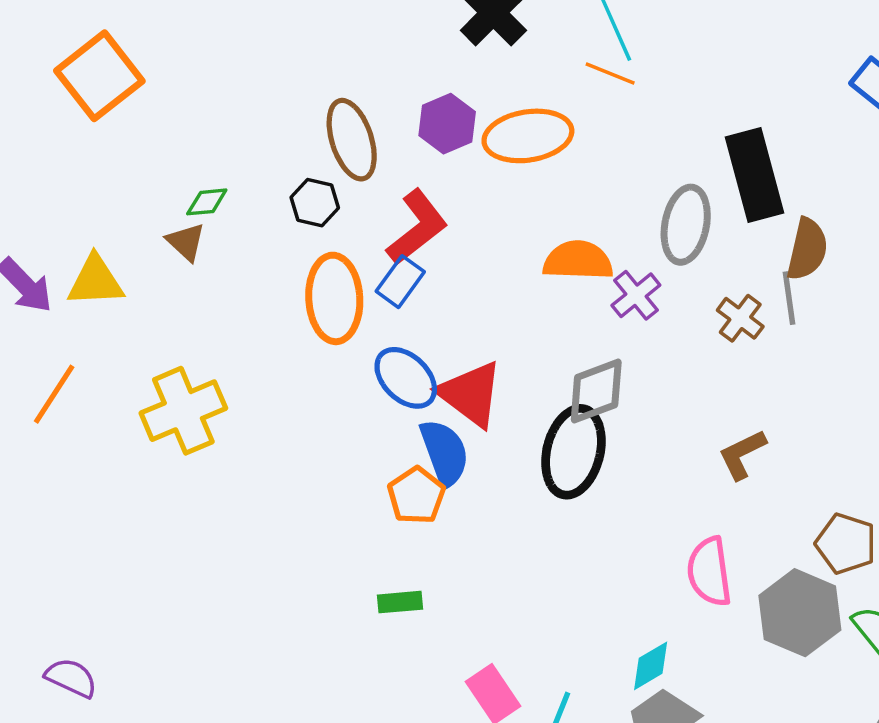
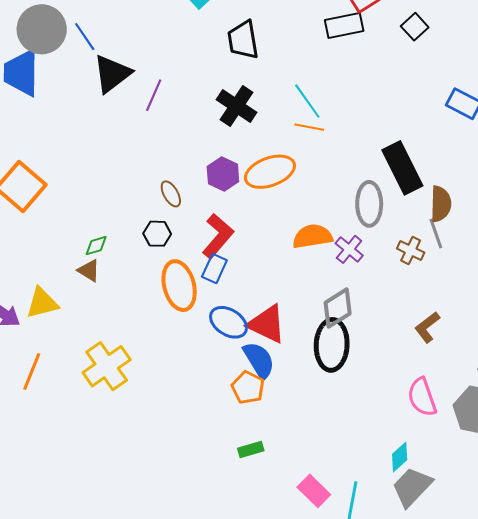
brown ellipse: (352, 140) -> (171, 194), size x0.6

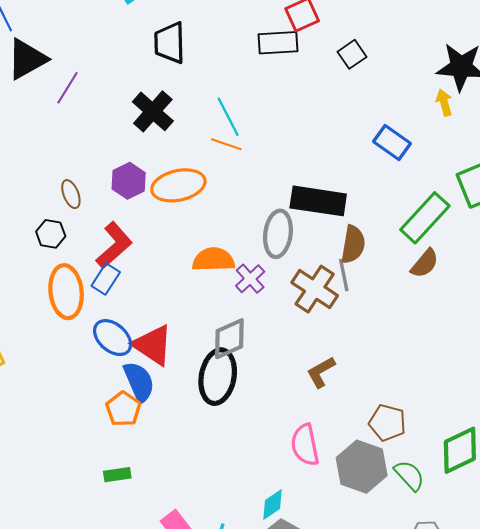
black rectangle: (402, 168) -> (318, 201), turned -63
brown cross: (411, 251) -> (315, 289), size x1.6

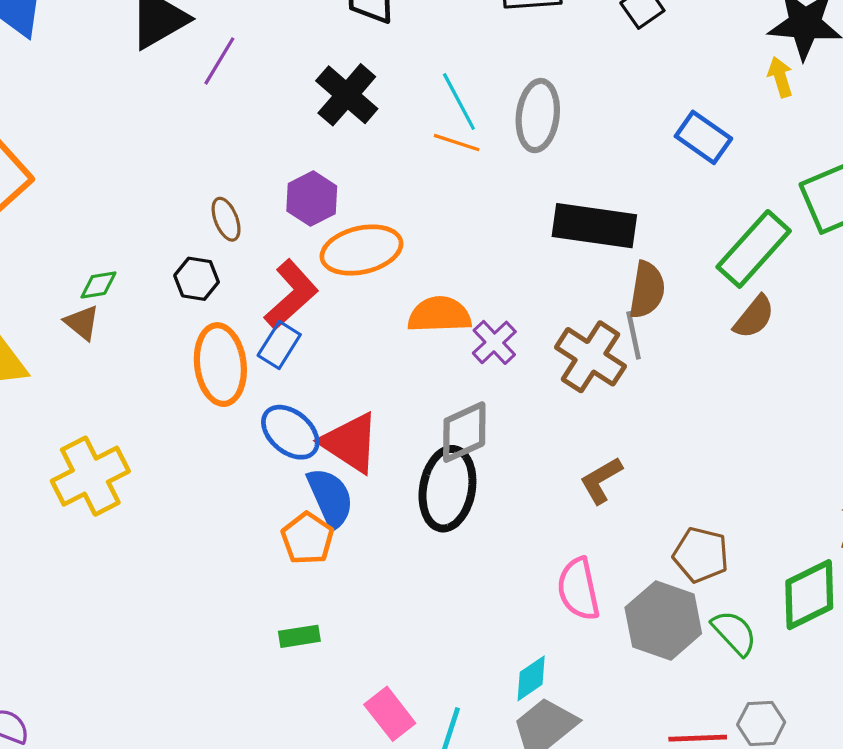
orange ellipse: (178, 185) -> (362, 250), moved
gray ellipse: (278, 234) -> (538, 116), moved

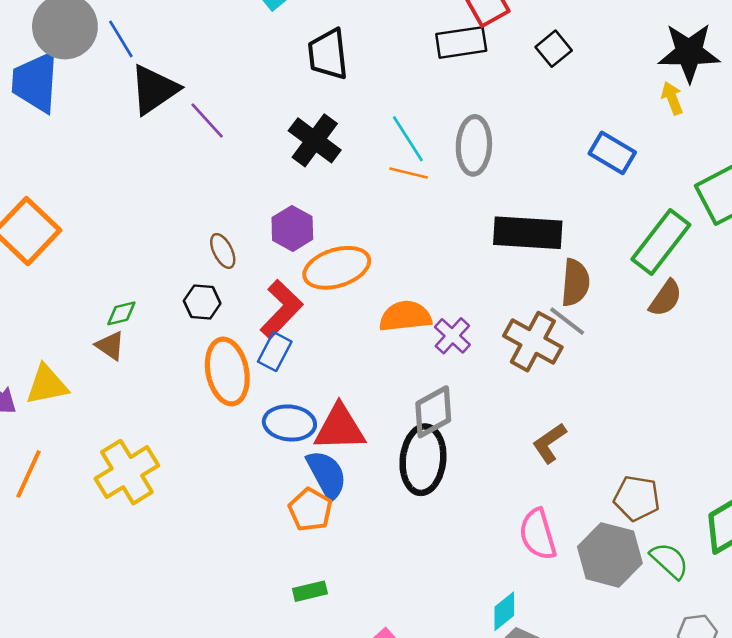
purple line: (219, 61) -> (207, 121), turned -69
gray line: (634, 335) -> (567, 321), turned -36
blue ellipse: (290, 432) -> (289, 423), turned -30
red triangle: (350, 443) -> (340, 428), turned -30

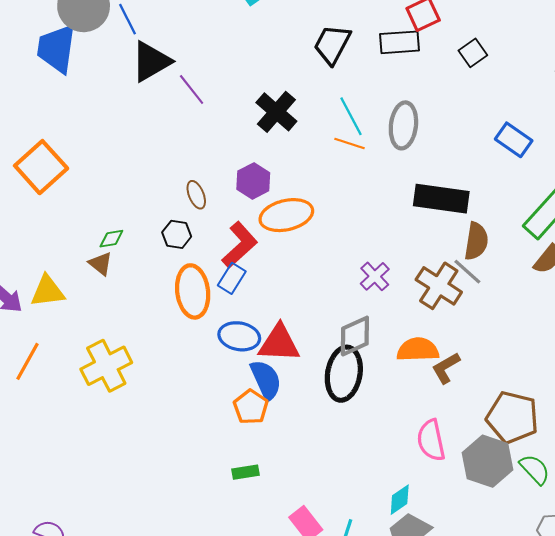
black trapezoid: (328, 54) -> (332, 44), moved, turned 30
orange semicircle: (405, 316) -> (418, 350), moved
brown pentagon: (637, 498) -> (512, 417), size x1.4

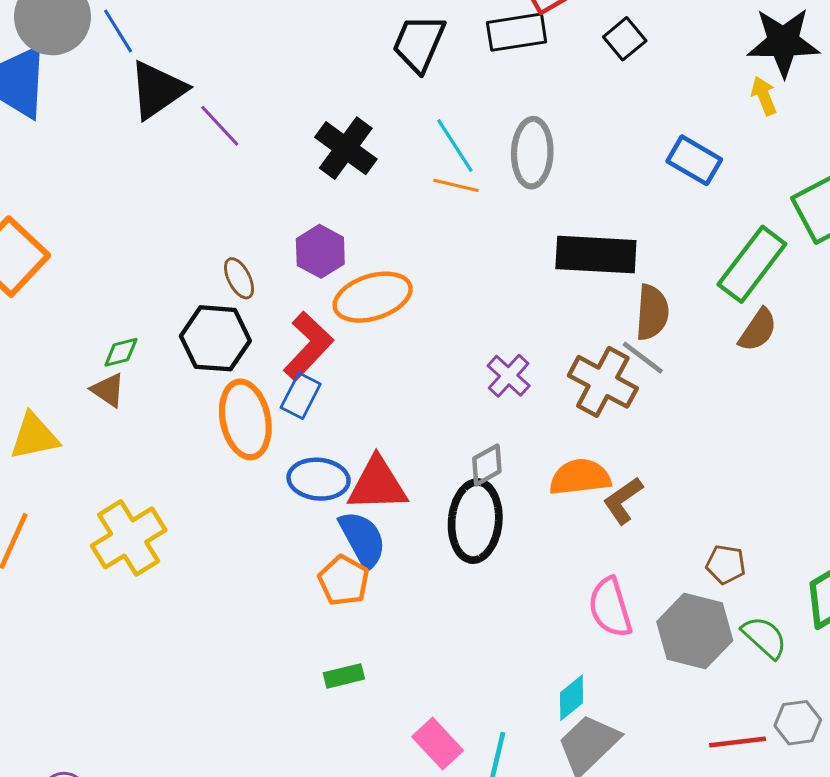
black hexagon: (177, 234) -> (215, 338), size x1.6
gray diamond: (355, 336) -> (487, 465), size x0.7
brown pentagon: (512, 417) -> (726, 564), size x0.5

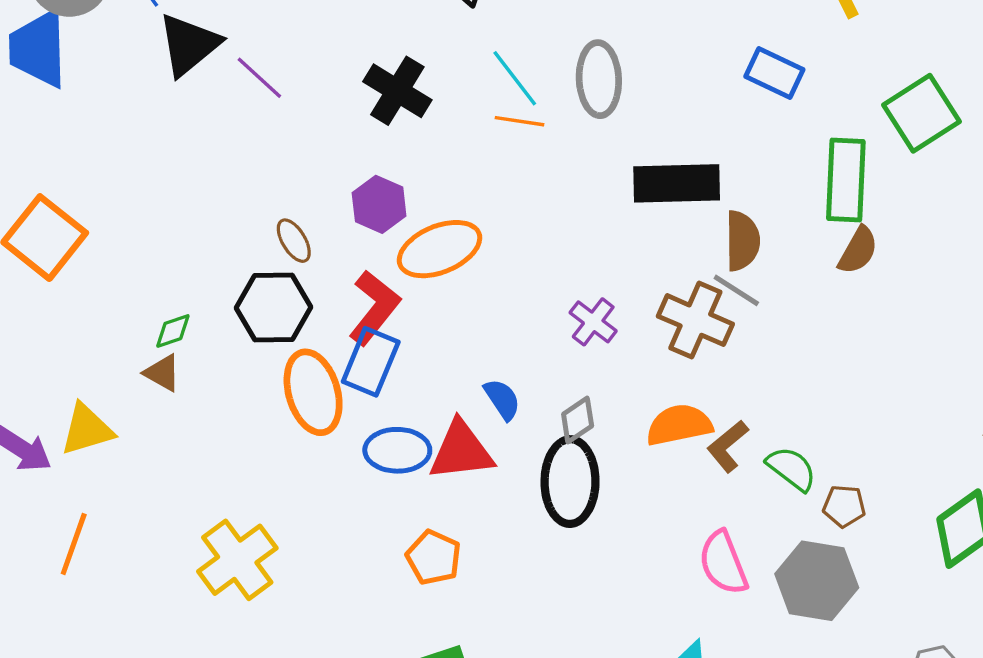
green rectangle: (752, 264) -> (846, 180), turned -30
blue rectangle: (301, 396) -> (371, 362), size x1.4
yellow cross: (129, 538) -> (237, 560), moved
blue semicircle: (363, 539) -> (502, 399), moved, size x0.7
green semicircle: (764, 637) -> (792, 469), moved

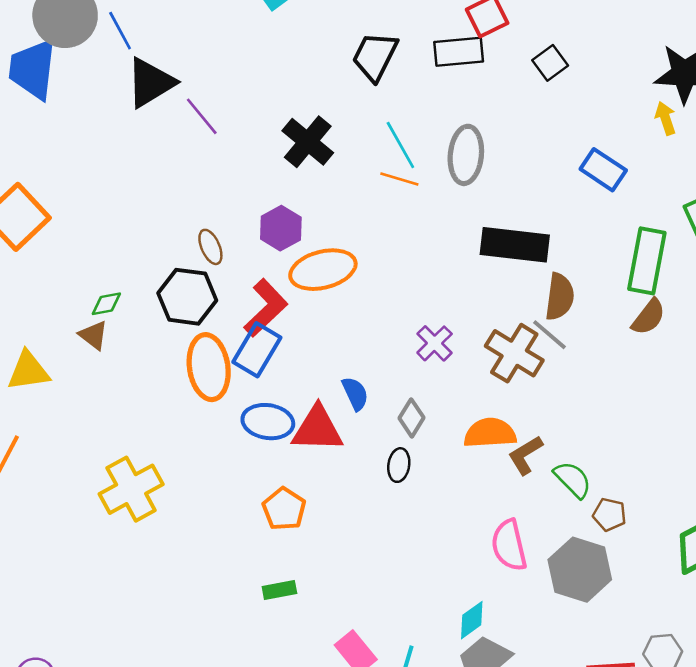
gray diamond: (578, 420) -> (412, 418), turned -33
black ellipse: (570, 482) -> (399, 465), size x0.5

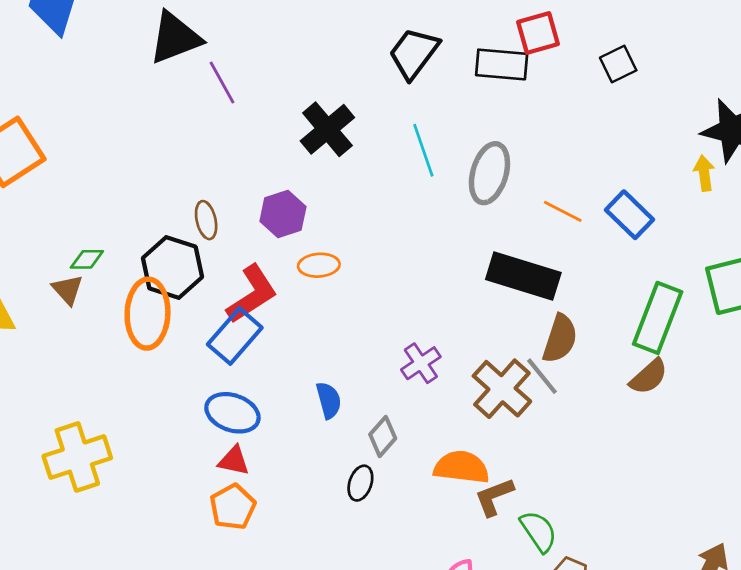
black square: (550, 63) -> (618, 64), moved
orange line: (399, 179) -> (563, 211), moved
orange ellipse: (323, 270) -> (319, 265), size x0.6
orange ellipse: (209, 367) -> (148, 314), moved
red triangle: (318, 429) -> (234, 461), moved, size x0.6

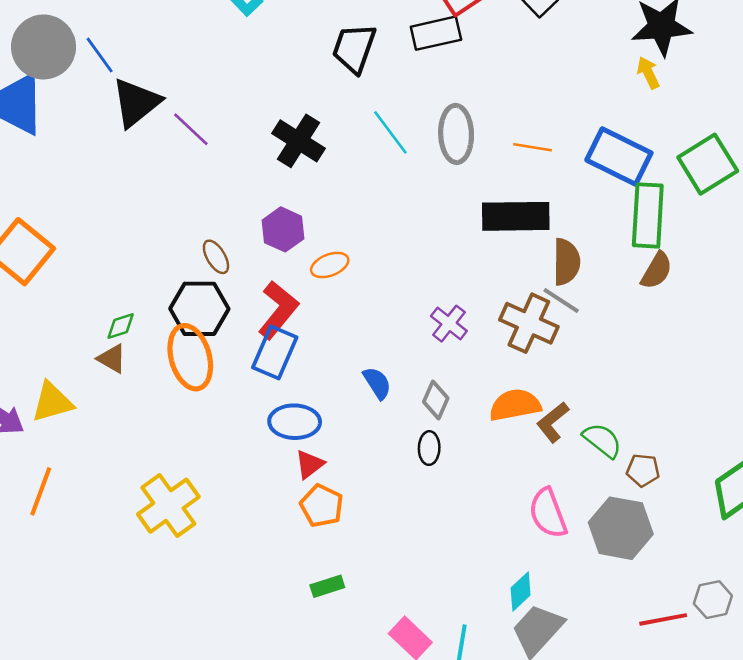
blue rectangle: (630, 215) -> (619, 156), moved, size x1.4
red triangle: (234, 461) -> (309, 464), turned -32

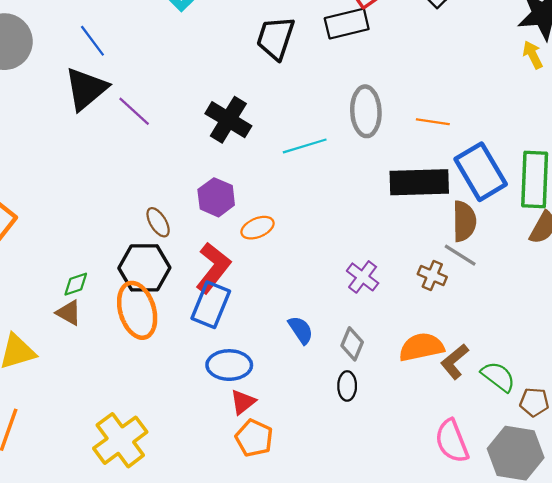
blue line: (100, 55) -> (92, 41), moved
cyan line: (390, 132) -> (305, 146), moved, turned -69
blue rectangle: (619, 156) -> (481, 172), moved, turned 34
brown cross: (529, 323) -> (432, 275), size x0.6

